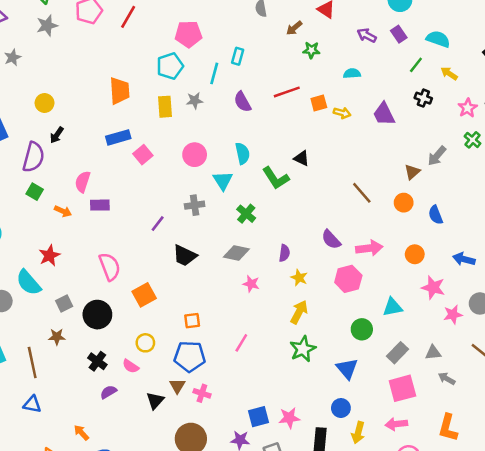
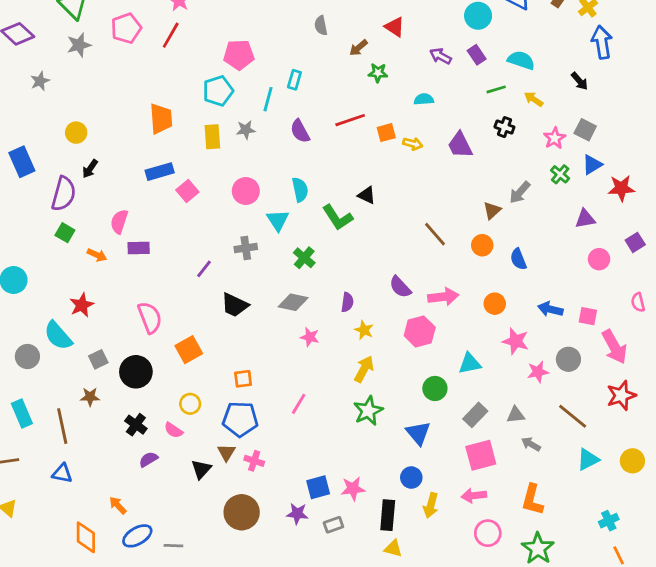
green line: (416, 65) -> (496, 89), turned 35

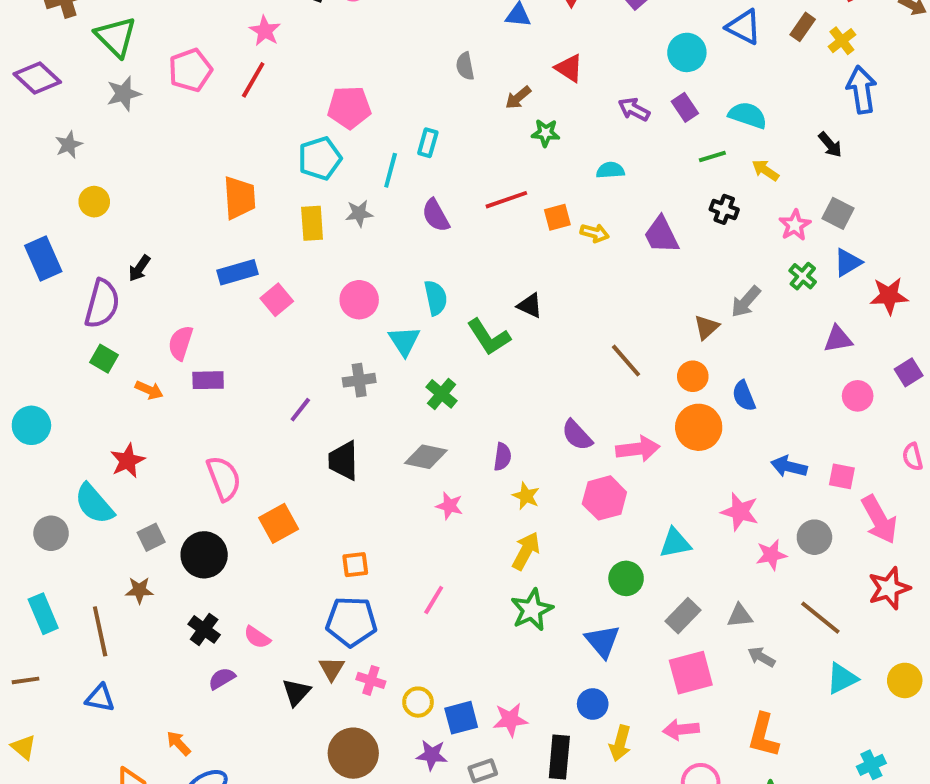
yellow circle: (76, 133) -> (94, 202), moved
orange circle: (495, 304) -> (699, 427), moved, size x1.5
black trapezoid: (235, 305) -> (343, 461), turned 64
yellow circle: (190, 404) -> (418, 702), moved

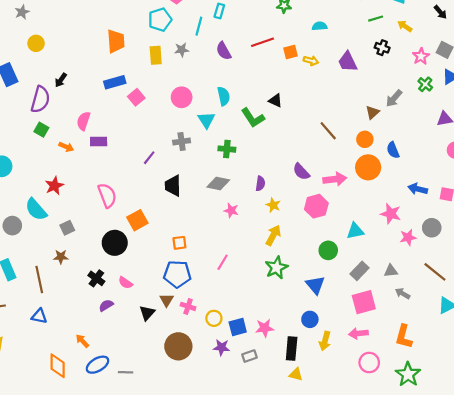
green cross: (442, 394) -> (227, 149), turned -35
black circle: (204, 555) -> (115, 243), moved

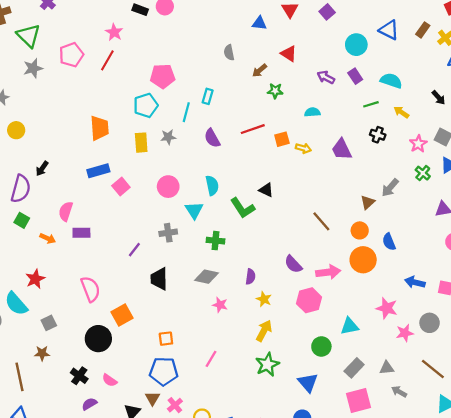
pink cross: (188, 306) -> (175, 405), turned 32

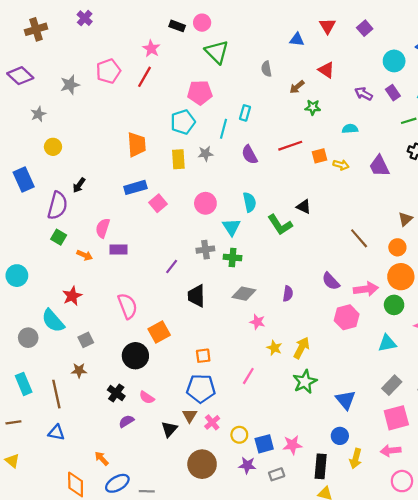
green triangle: (29, 36) -> (217, 52), moved
green cross: (216, 241) -> (233, 257), moved
yellow star: (264, 299) -> (274, 348), moved
green circle: (321, 346) -> (394, 305), moved

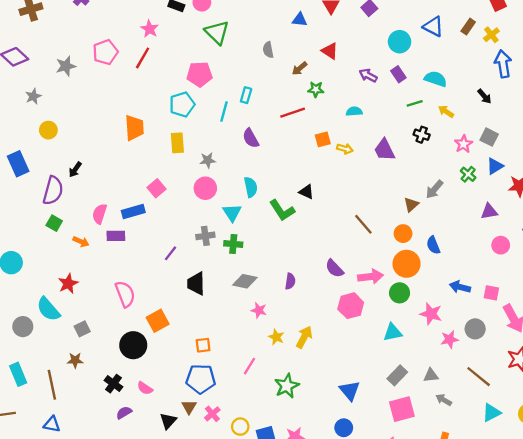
red line: (290, 146) -> (293, 113), moved
gray star: (205, 154) -> (208, 160), moved
blue rectangle: (135, 187) -> (133, 211), moved
green star: (305, 382) -> (287, 386), moved

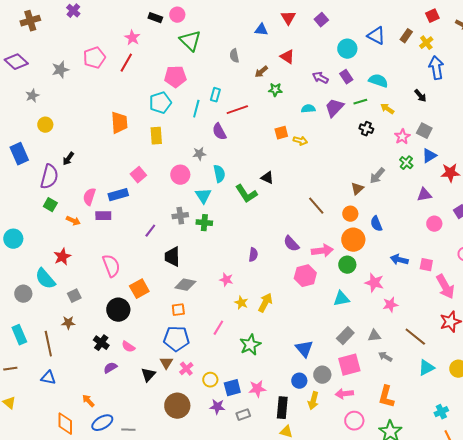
red line: (293, 113) -> (237, 110), moved
purple trapezoid: (384, 150) -> (334, 108), moved, turned 70
gray star: (208, 160) -> (199, 154), moved
gray diamond: (245, 281) -> (185, 285), moved
gray circle: (475, 329) -> (322, 375), moved

